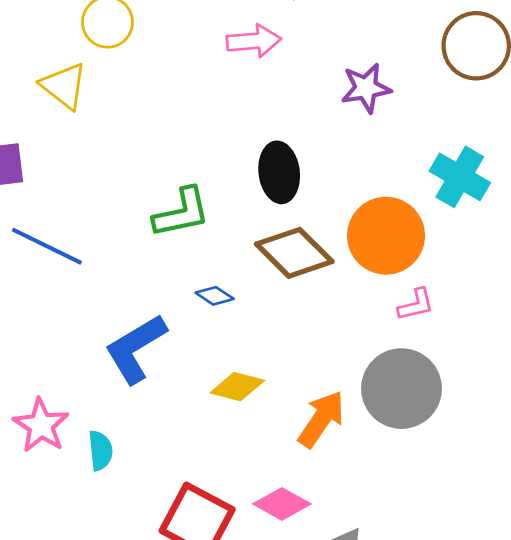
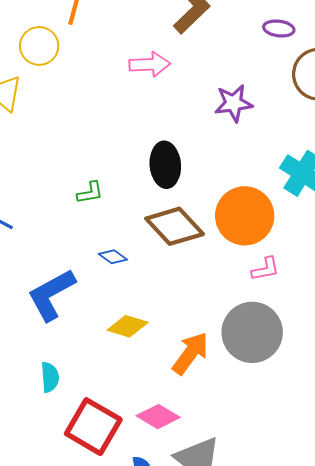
green L-shape: (182, 213) -> (90, 193), size x0.6
cyan semicircle: (100, 451) -> (50, 377), moved

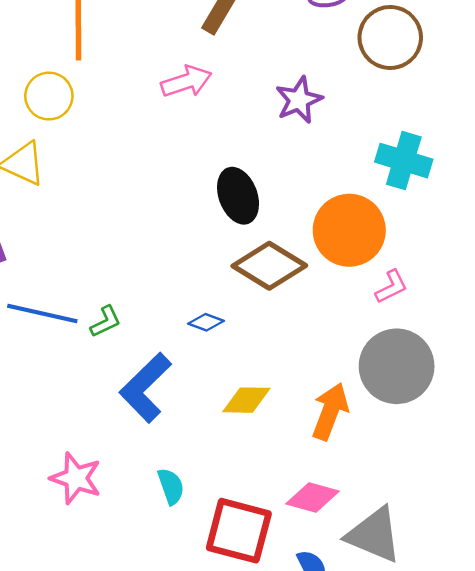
green L-shape: (90, 193) -> (106, 322), moved

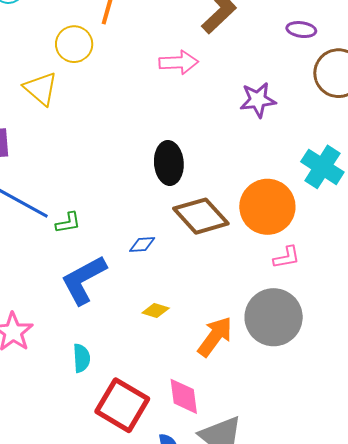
black ellipse: (238, 196) -> (169, 163), moved
blue diamond: (206, 322) -> (142, 244), turned -40
yellow diamond: (246, 400) -> (156, 310), size x0.7
pink diamond: (313, 497) -> (184, 396), turned 51

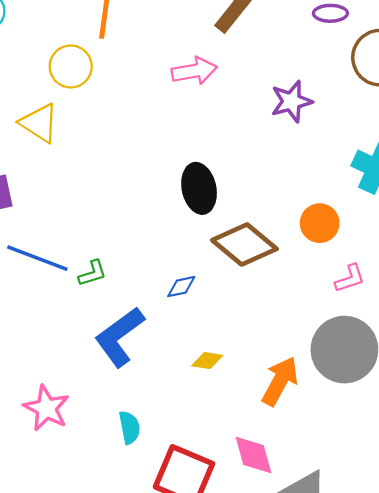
orange circle: (267, 207) -> (320, 223), size x0.6

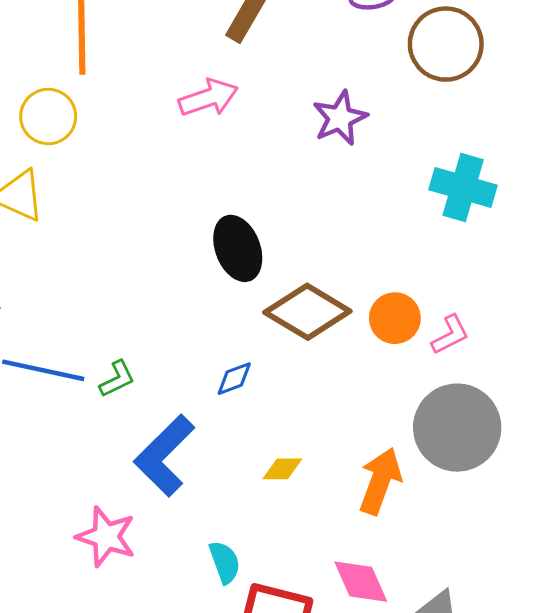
orange circle: (320, 223) -> (395, 318), moved
pink star: (46, 408) -> (106, 537), moved
cyan semicircle: (129, 427) -> (225, 562), moved

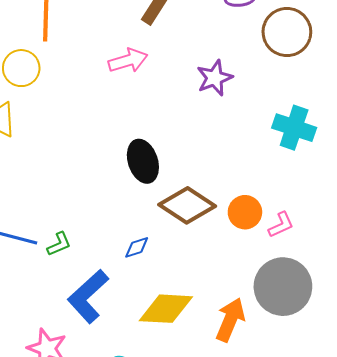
yellow diamond: (282, 469) -> (166, 309), size x2.0

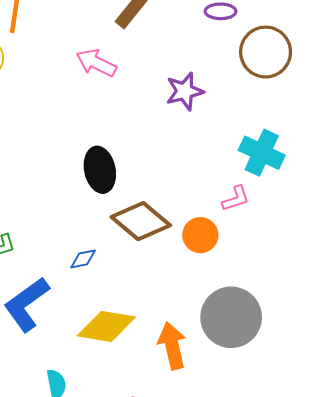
pink arrow: (128, 61) -> (96, 63), turned -144
pink L-shape: (281, 225) -> (236, 199), moved
orange arrow: (230, 320) -> (172, 346), turned -42

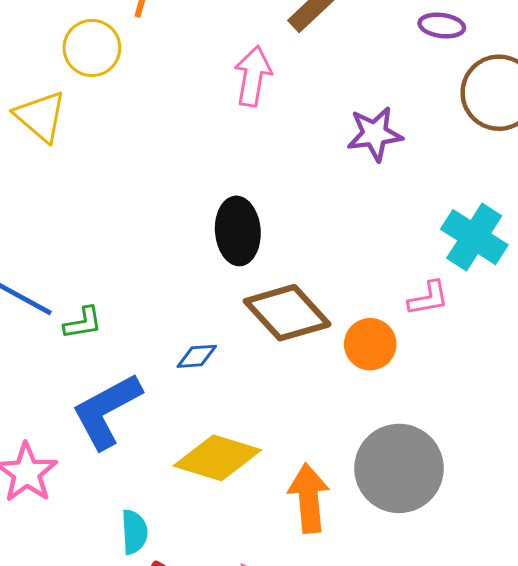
pink arrow: (96, 63) -> (253, 76), turned 66

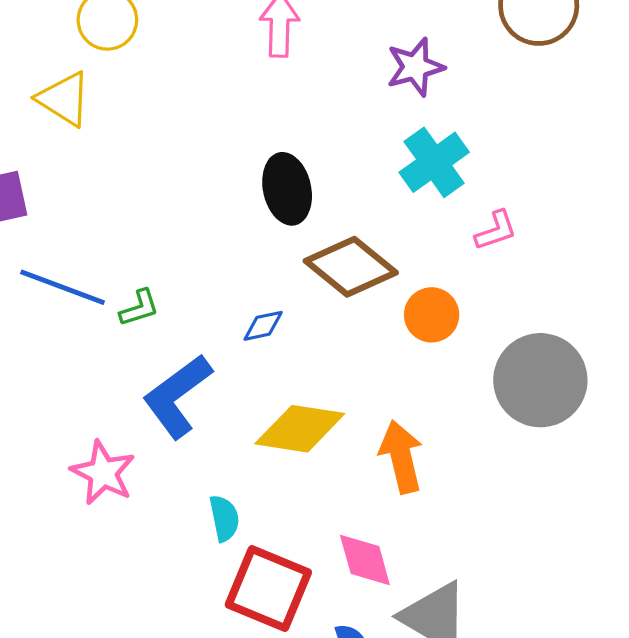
cyan cross: (474, 237) -> (434, 162), moved, turned 30
orange circle: (370, 344) -> (432, 315), moved
gray circle: (399, 468) -> (540, 380), moved

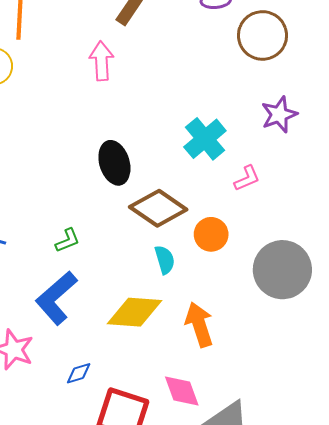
purple star: (415, 67) -> (279, 115), moved
green L-shape: (139, 308) -> (68, 240), moved
blue diamond: (263, 326) -> (79, 373), moved
cyan semicircle: (224, 518) -> (165, 260), moved

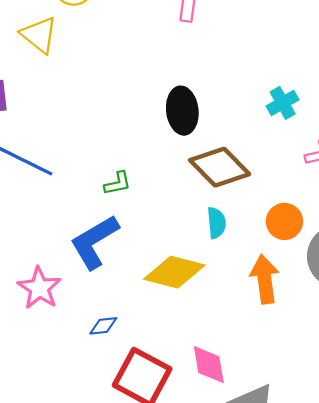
cyan cross: (205, 139) -> (283, 103), size x0.7
orange circle: (211, 234) -> (284, 221), moved
orange arrow: (199, 325) -> (265, 279), moved

